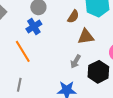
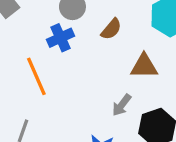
brown semicircle: (73, 17) -> (111, 29), moved

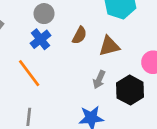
brown semicircle: (111, 29) -> (80, 35), moved

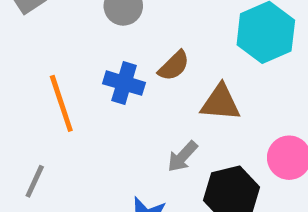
blue cross: (41, 39) -> (124, 83), moved, turned 36

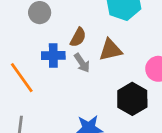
gray arrow: (182, 156) -> (82, 63), moved, turned -60

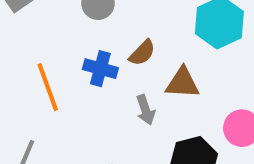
gray arrow: (82, 63) -> (146, 110), moved

